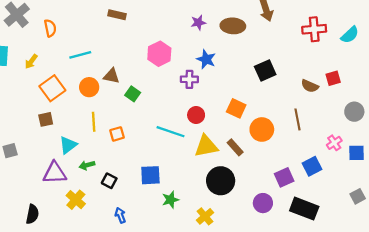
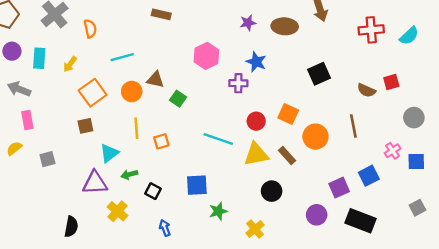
red circle: (196, 115) -> (256, 121), moved
black circle: (221, 181) -> (272, 191), size x0.7

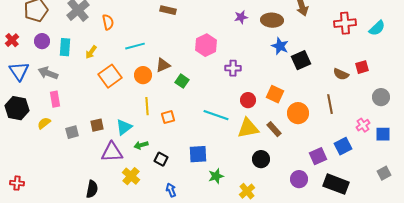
blue star: (256, 62) -> (280, 46), moved
brown triangle: (155, 80) -> (163, 65), turned -35
brown square: (85, 126) -> (97, 125), moved

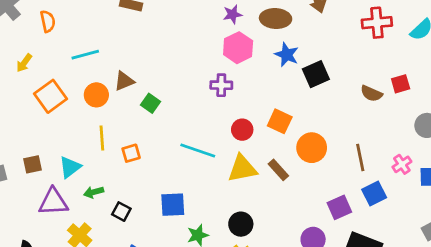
pink hexagon: (206, 45) -> (238, 48), moved
brown line: (330, 104) -> (360, 157), moved
black circle: (261, 159) -> (241, 224), moved

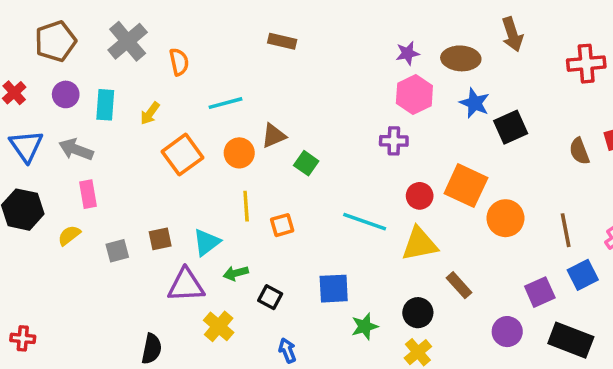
brown semicircle: (371, 94) -> (579, 151), turned 45
orange square: (280, 121) -> (466, 186), size x1.4
brown rectangle: (278, 170) -> (459, 285), moved

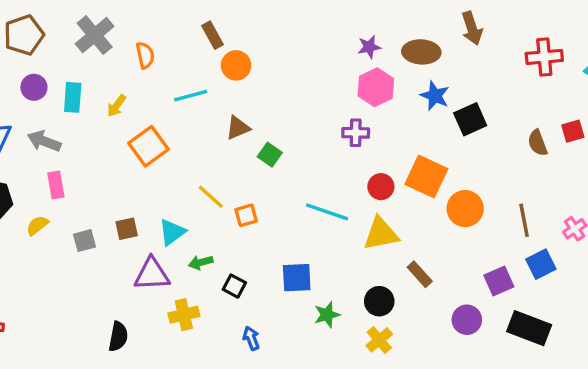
brown rectangle: (282, 41) -> (212, 35), moved, turned 48
orange circle: (239, 153) -> (236, 65), moved
yellow line: (246, 206) -> (211, 197), turned -44
yellow cross: (219, 326) -> (184, 315), turned 36

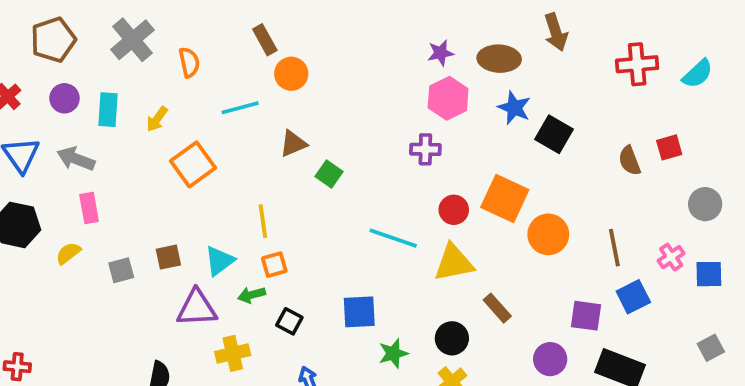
black square: (470, 119) -> (554, 134), turned -36
yellow line: (211, 197) -> (263, 221), turned 40
orange square: (246, 215) -> (274, 265), moved
purple square: (499, 281) -> (586, 316), turned 32

